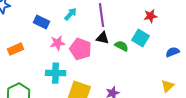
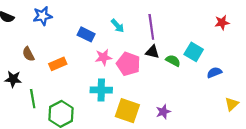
cyan arrow: (71, 14) -> (118, 26), turned 96
red star: (151, 16) -> (222, 23), moved
blue semicircle: (173, 52) -> (214, 73), moved
yellow triangle: (168, 86) -> (232, 104), moved

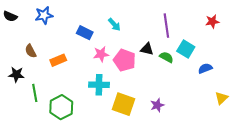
purple line: (151, 27) -> (166, 26), moved

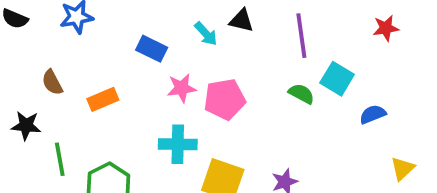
black triangle: (147, 49) -> (241, 21), moved
pink pentagon: (125, 60) -> (225, 99), turned -30

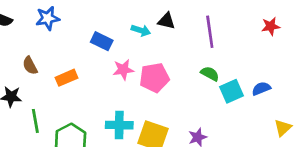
cyan arrow: (206, 34) -> (141, 30), turned -30
cyan square: (337, 79) -> (231, 91), moved, turned 35
cyan cross: (178, 144) -> (119, 125), moved

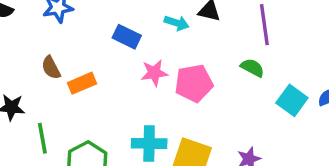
brown semicircle: (30, 66) -> (51, 68), moved
green semicircle: (210, 74) -> (252, 68), moved
cyan square: (231, 91) -> (292, 100), turned -30

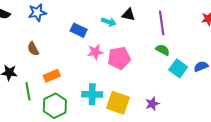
green semicircle: (252, 68) -> (163, 50), moved
orange rectangle: (82, 83) -> (52, 76), moved

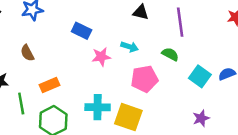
cyan arrow: (109, 22) -> (130, 47), moved
green semicircle: (163, 50) -> (170, 54), moved
pink pentagon: (119, 58) -> (144, 79), moved
purple star: (152, 104) -> (201, 118), moved

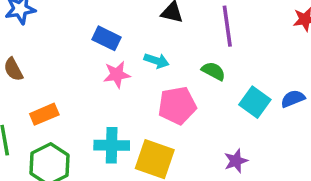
blue rectangle: (82, 31) -> (106, 38), moved
purple star: (201, 118) -> (236, 161), moved

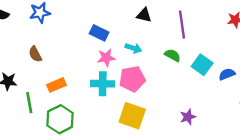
cyan square: (255, 102) -> (202, 65), moved
pink pentagon: (177, 106) -> (132, 79), moved
cyan cross: (112, 145) -> (103, 84), moved

